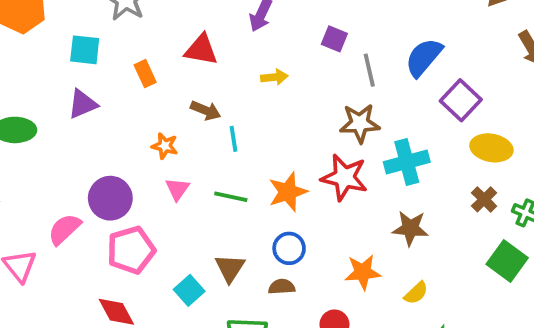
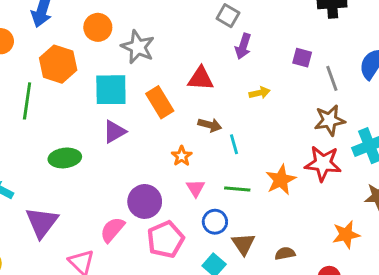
cyan square: (85, 50) -> (111, 90), size x1.4
orange rectangle: (145, 74) -> (160, 102), size x1.5
orange star: (165, 146) -> (182, 156), turned 30
blue circle: (289, 248) -> (215, 222), moved

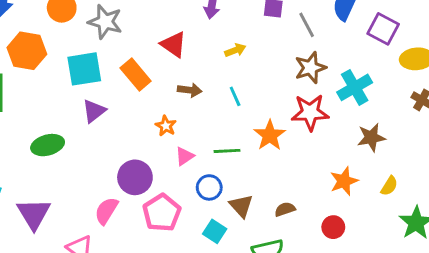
red triangle: (201, 79) -> (174, 44), turned 40
cyan line: (234, 144) -> (235, 96), moved
pink triangle: (195, 188) -> (184, 156), turned 36

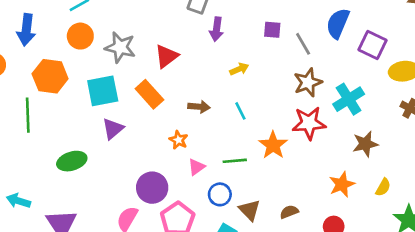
red triangle: (174, 44) -> (166, 56), moved, turned 50

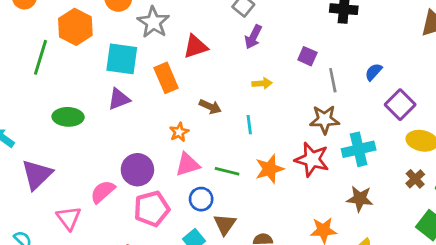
blue semicircle: (338, 23) -> (374, 72), size x0.6
pink triangle: (196, 167) -> (188, 164), size x1.4

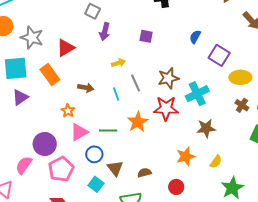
gray line: (333, 80) -> (136, 83), moved

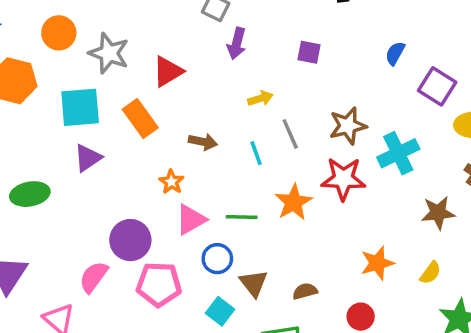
brown star: (206, 128) -> (438, 213), moved
pink pentagon: (61, 169) -> (159, 284), turned 30

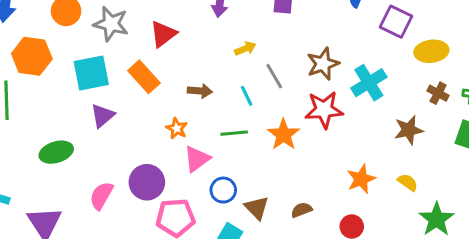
green line: (242, 217) -> (234, 133), moved
yellow semicircle: (430, 273) -> (408, 182), turned -85
pink semicircle: (94, 277) -> (101, 196), moved

